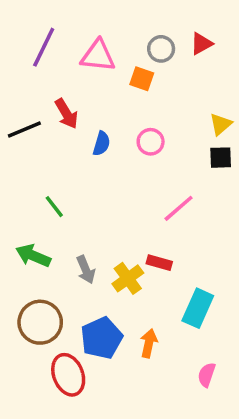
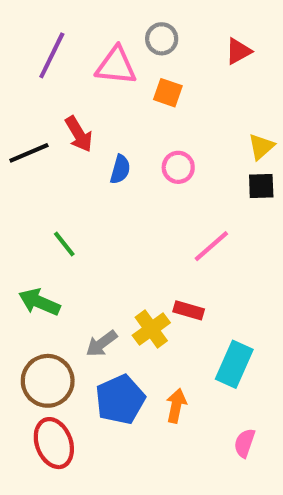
gray circle: (161, 49) -> (162, 39), moved
gray arrow: (86, 270) -> (102, 344), moved, turned 76
red ellipse: (68, 375) -> (54, 443), moved

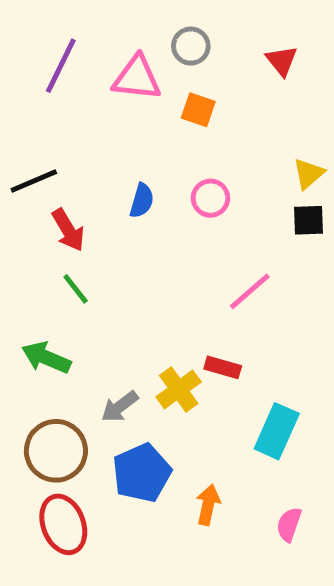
red triangle: (238, 51) -> (282, 61), turned -40
red arrow: (79, 134) -> (68, 230), moved
orange arrow: (176, 406) -> (208, 505), moved

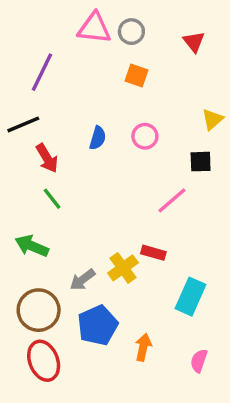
purple line: (61, 66) -> (42, 72), moved
pink triangle: (137, 78) -> (94, 28), moved
black square: (309, 220) -> (201, 162), moved

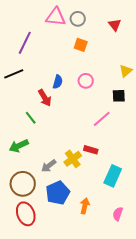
red arrow: (47, 158) -> (45, 98), moved
green arrow: (32, 246) -> (19, 146), turned -48

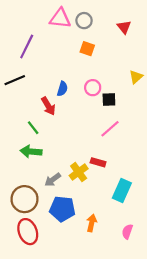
black square: (119, 96) -> (109, 100), moved
green arrow: (19, 146) -> (31, 151), moved, turned 30
blue pentagon: (58, 193) -> (62, 209), turned 30

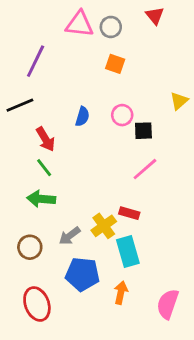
red triangle: (124, 27) -> (155, 16), moved
red arrow: (48, 106) -> (45, 139), moved
cyan rectangle: (122, 190) -> (128, 251), moved, turned -40
brown circle: (25, 199) -> (30, 247), moved, size x0.7
pink semicircle: (127, 232) -> (168, 304), size x1.5

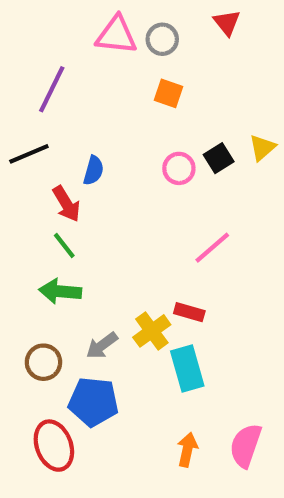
blue semicircle: (82, 116) -> (93, 171), moved
black square: (143, 131) -> (219, 158), moved, turned -30
blue pentagon: (82, 274) -> (93, 402), moved
orange arrow: (121, 293) -> (187, 450), moved

